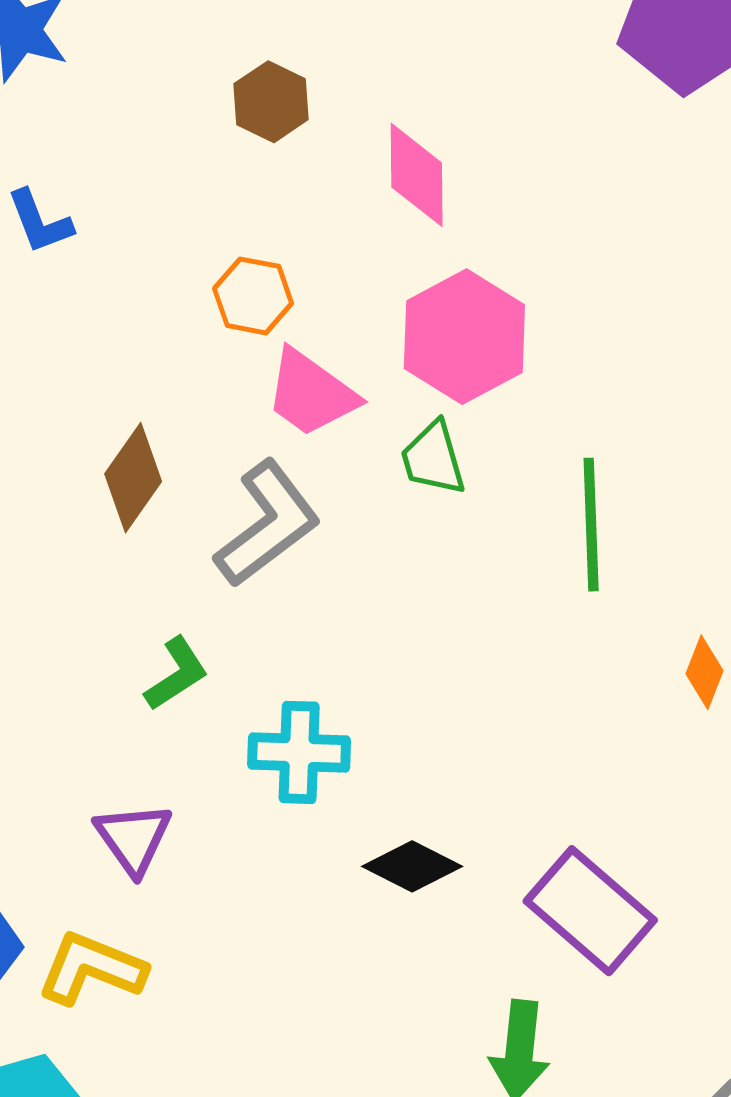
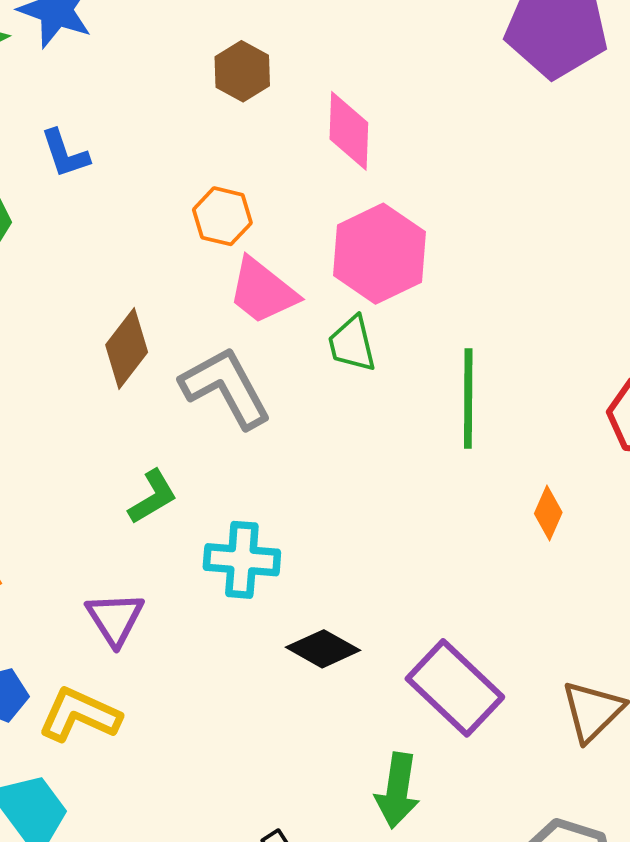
gray L-shape: (268, 524) -> (226, 387), turned -84

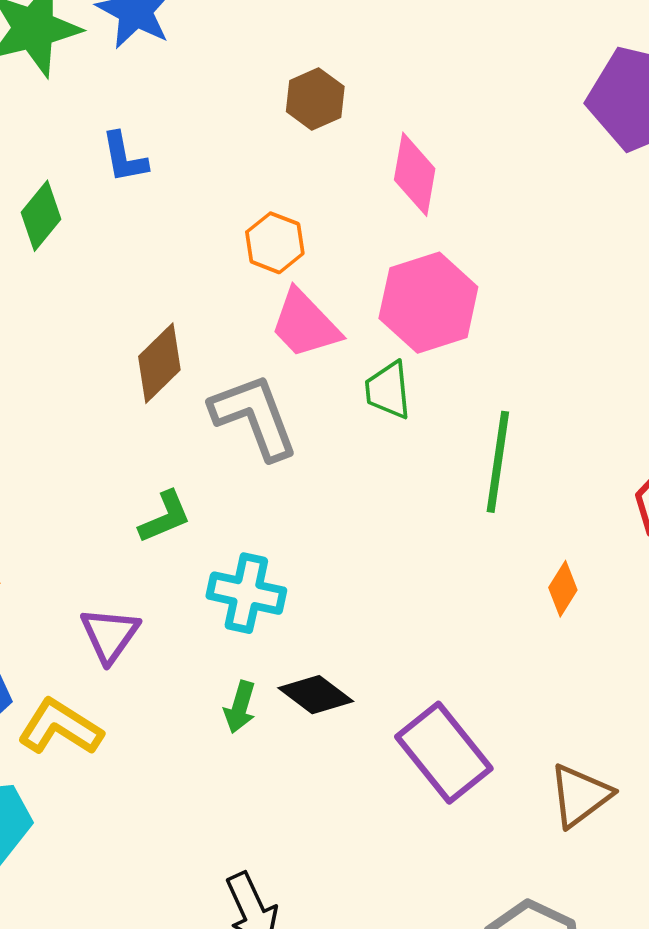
green arrow: (397, 790) -> (240, 707), moved, size x0.7

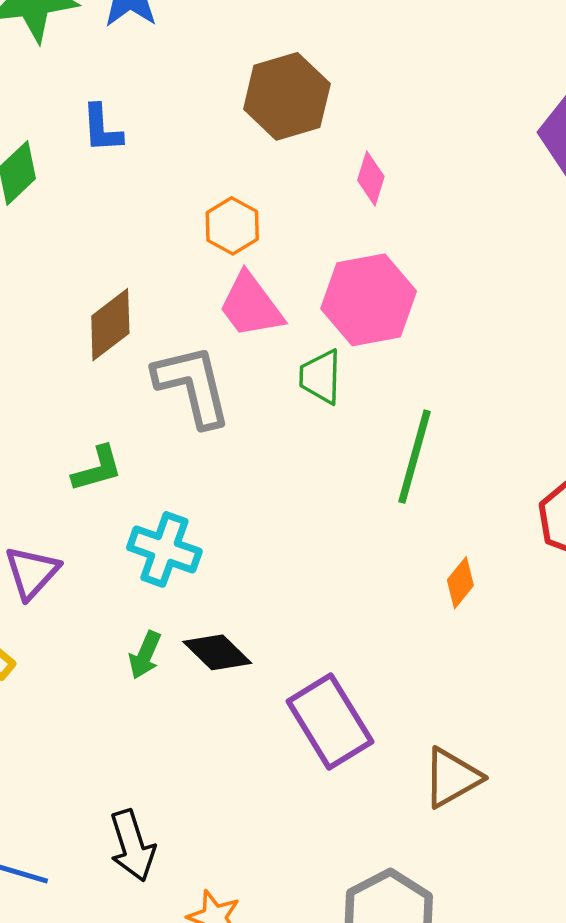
brown hexagon: (315, 99) -> (287, 96), size x1.5
pink diamond: (415, 174) -> (371, 178), size x0.7

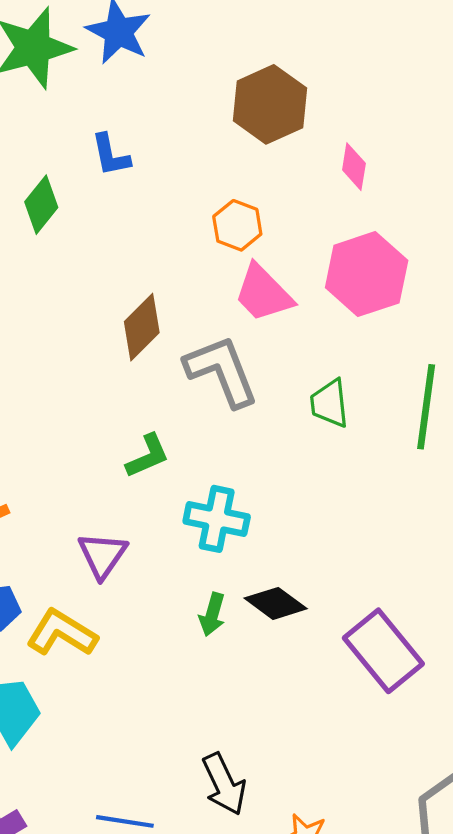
green trapezoid: (321, 377) -> (330, 403), moved

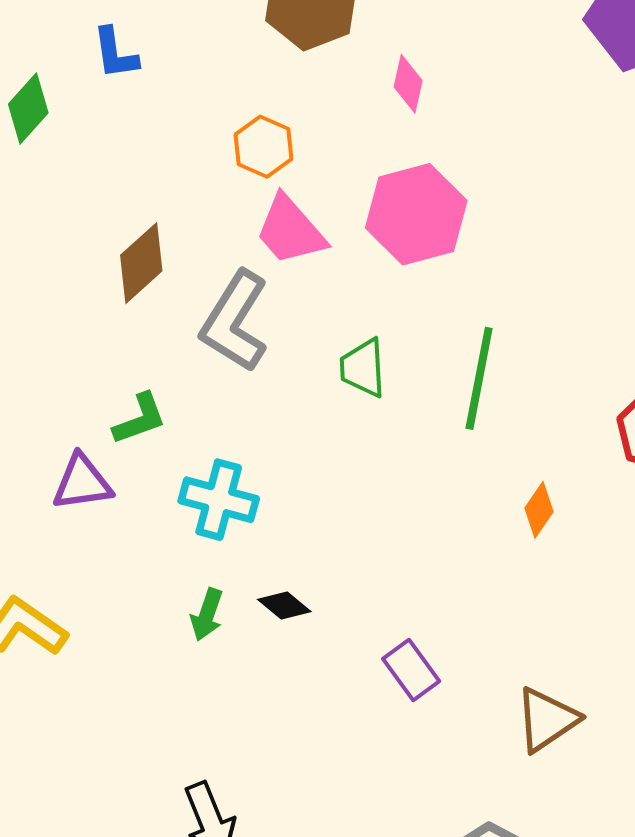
gray L-shape: (222, 371) -> (235, 321), turned -130
purple triangle: (102, 555) -> (82, 483), moved, turned 44
black diamond: (276, 603) -> (284, 606), size x0.7
purple rectangle: (383, 651) -> (411, 670), size x0.6

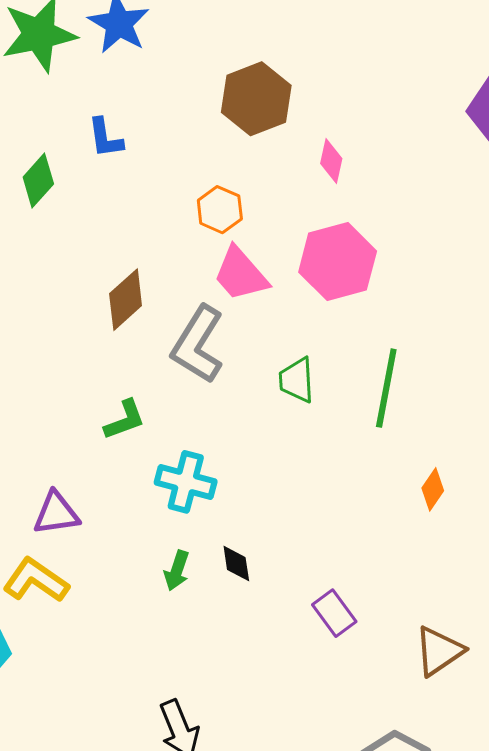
purple triangle: (82, 483) -> (56, 513), moved
black diamond: (284, 606) -> (236, 563), turned 42

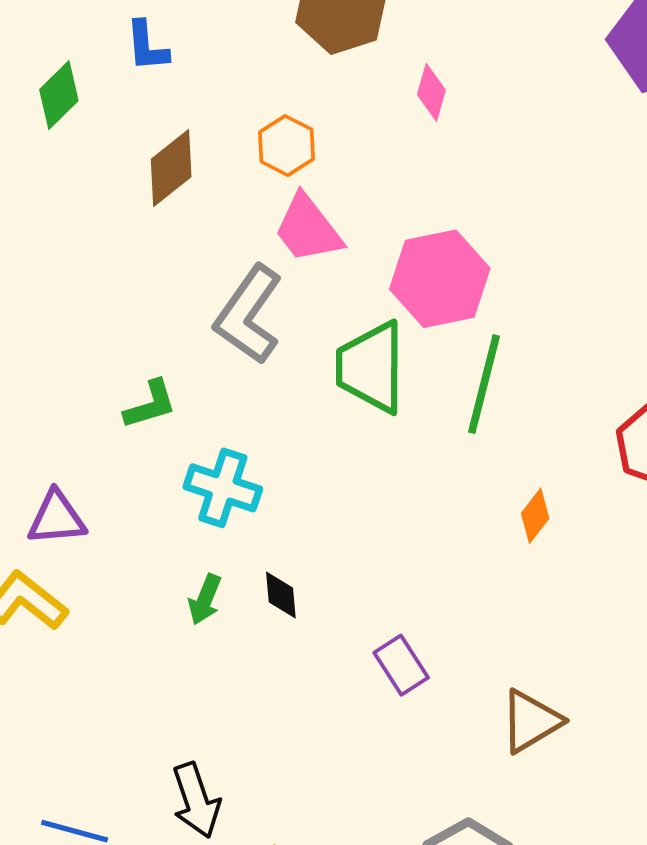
pink hexagon: (338, 262) -> (440, 279), moved
brown diamond: (126, 300) -> (171, 168), moved
green trapezoid: (297, 380) -> (371, 367), size x1.6

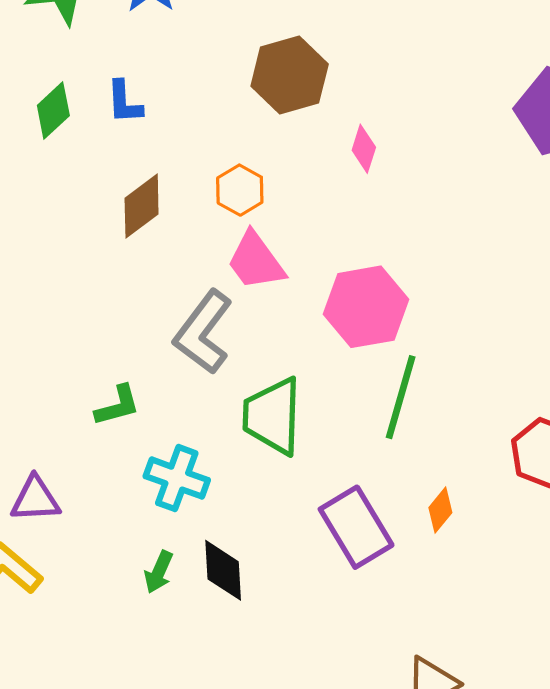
green diamond: (59, 95) -> (53, 110), moved
green trapezoid: (371, 367) -> (273, 416), moved
black diamond: (281, 595) -> (223, 570), size x1.5
purple rectangle: (401, 665) -> (356, 527), moved, size x1.6

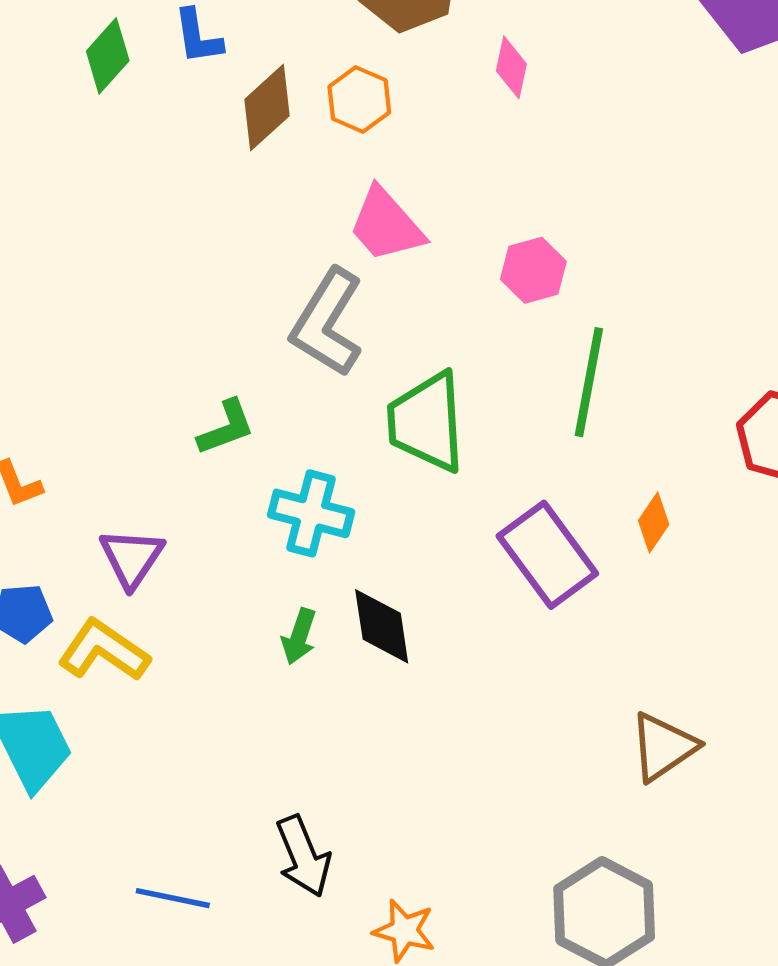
orange hexagon: (240, 190) -> (359, 100), moved
brown diamond: (142, 206) -> (267, 108), moved
pink hexagon: (366, 307) -> (533, 270), size x0.6
purple triangle: (35, 499) -> (132, 558), turned -48

